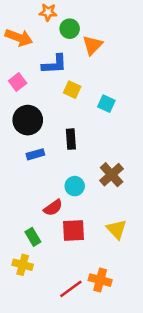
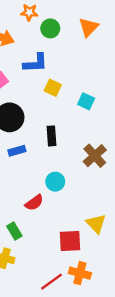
orange triangle: (92, 45) -> (89, 27), moved
brown cross: (112, 175) -> (95, 156), moved
red square: (73, 231) -> (70, 241), moved

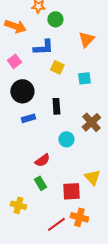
orange triangle: (89, 27) -> (86, 39), moved
cyan square: (86, 101) -> (84, 78), turned -32
cyan circle: (55, 182) -> (66, 139), moved
green rectangle: (14, 231) -> (40, 183), moved

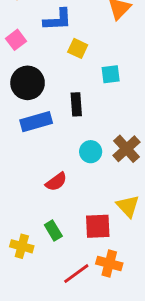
cyan square: (84, 78) -> (111, 74), moved
blue rectangle: (28, 118) -> (36, 122), size x1.5
brown cross: (91, 122) -> (126, 149), moved
green rectangle: (40, 183) -> (53, 231), moved

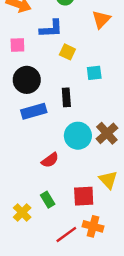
pink square: (16, 40) -> (17, 45), turned 35
cyan circle: (91, 152) -> (78, 136), size x1.5
yellow cross: (22, 246) -> (22, 212), turned 30

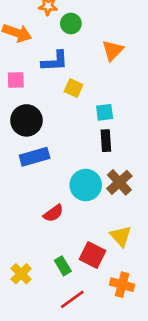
black rectangle: (66, 97) -> (106, 141), moved
red square: (84, 196) -> (92, 255), turned 30
green rectangle: (48, 200) -> (63, 266), moved
orange cross: (93, 226) -> (122, 285), moved

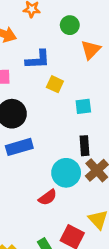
green circle: (71, 24) -> (70, 25), moved
black rectangle: (106, 141) -> (85, 146), moved
red semicircle: (53, 213) -> (48, 197), moved

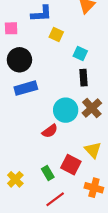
cyan square: (83, 106) -> (80, 53), turned 32
black rectangle: (85, 146) -> (83, 78), moved

